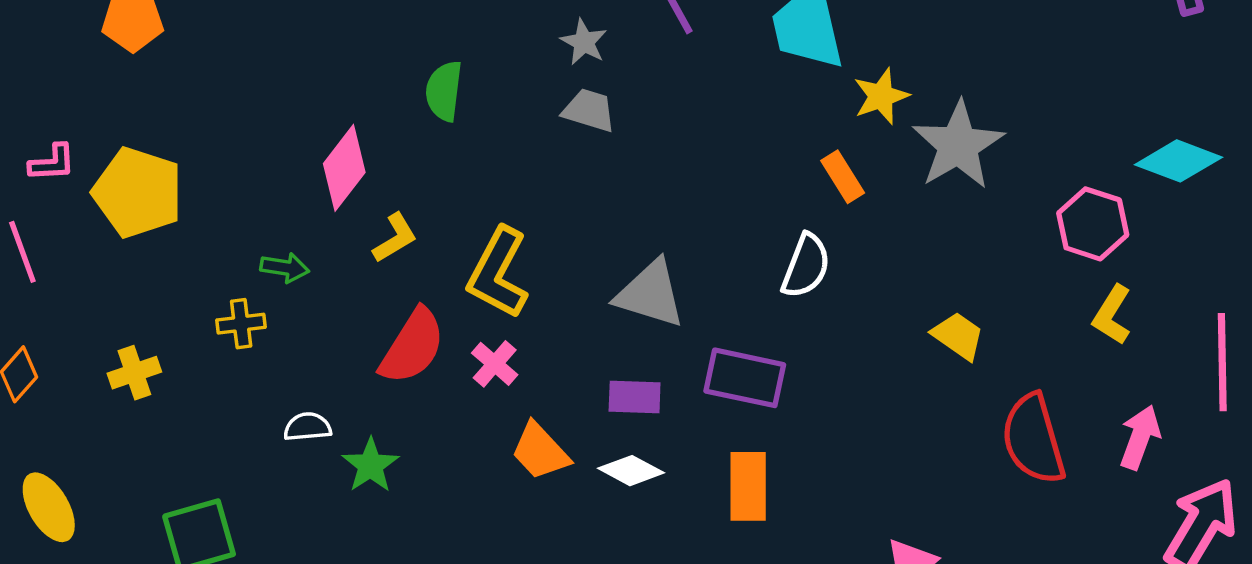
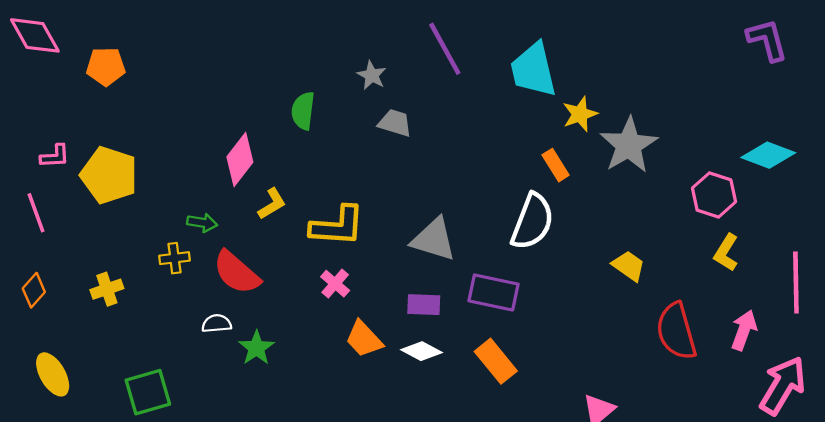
gray star: (584, 42) -> (372, 75), moved
white semicircle: (806, 266) -> (532, 222), size x1.4
yellow L-shape: (498, 273) -> (337, 226), turned -114
red semicircle: (412, 346) -> (237, 273), moved, turned 99
orange rectangle: (748, 486) -> (496, 361), turned -39

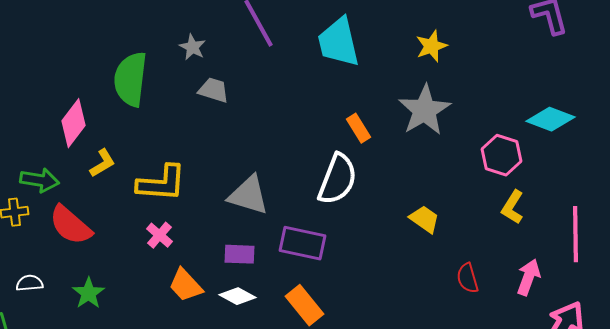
green semicircle: (303, 111) -> (130, 79), size x1.6
yellow star: (580, 114) -> (432, 46), moved
green arrow: (202, 223) -> (40, 180), size x1.4
white semicircle: (217, 323) -> (30, 283), moved
red semicircle: (676, 331) -> (468, 278), size x0.6

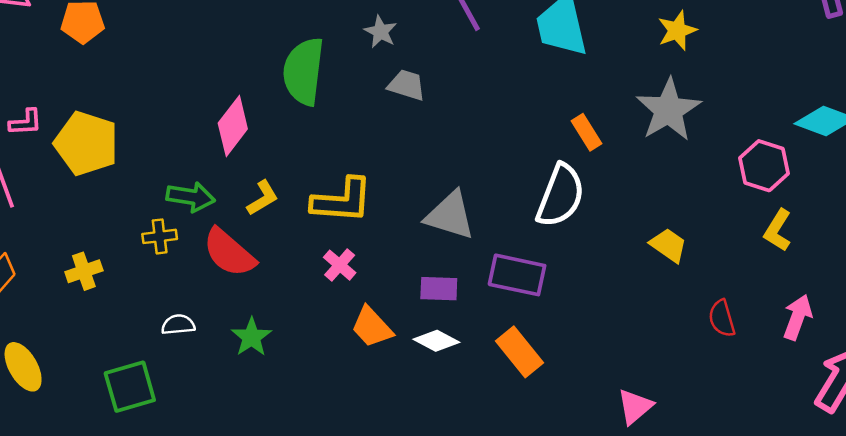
yellow L-shape: (102, 163) -> (263, 198), moved

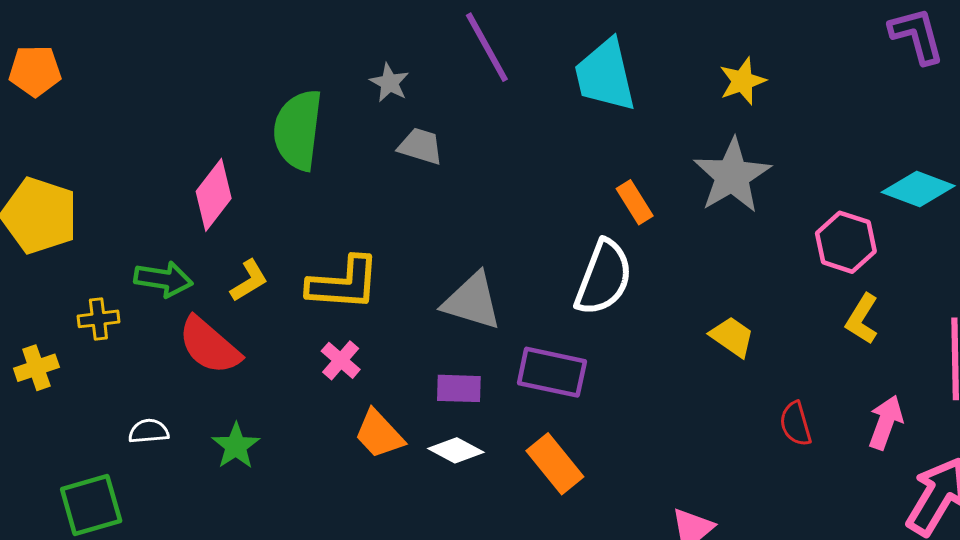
yellow cross: (160, 236) -> (98, 319), moved

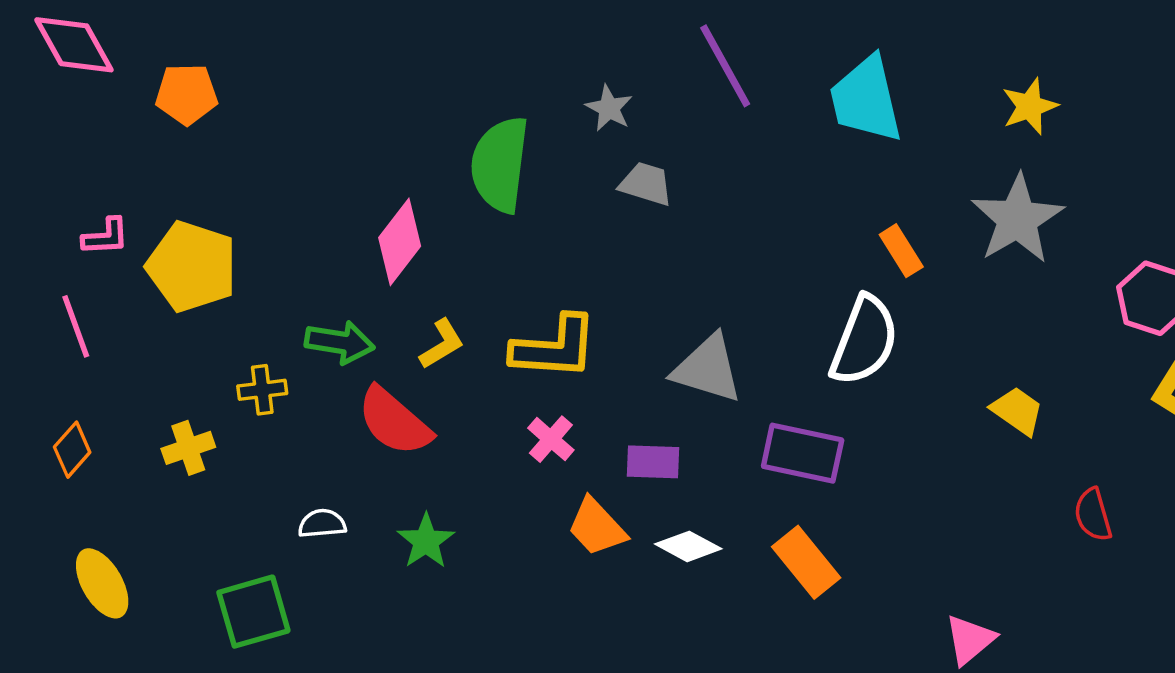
purple rectangle: (459, 388) -> (653, 462), moved

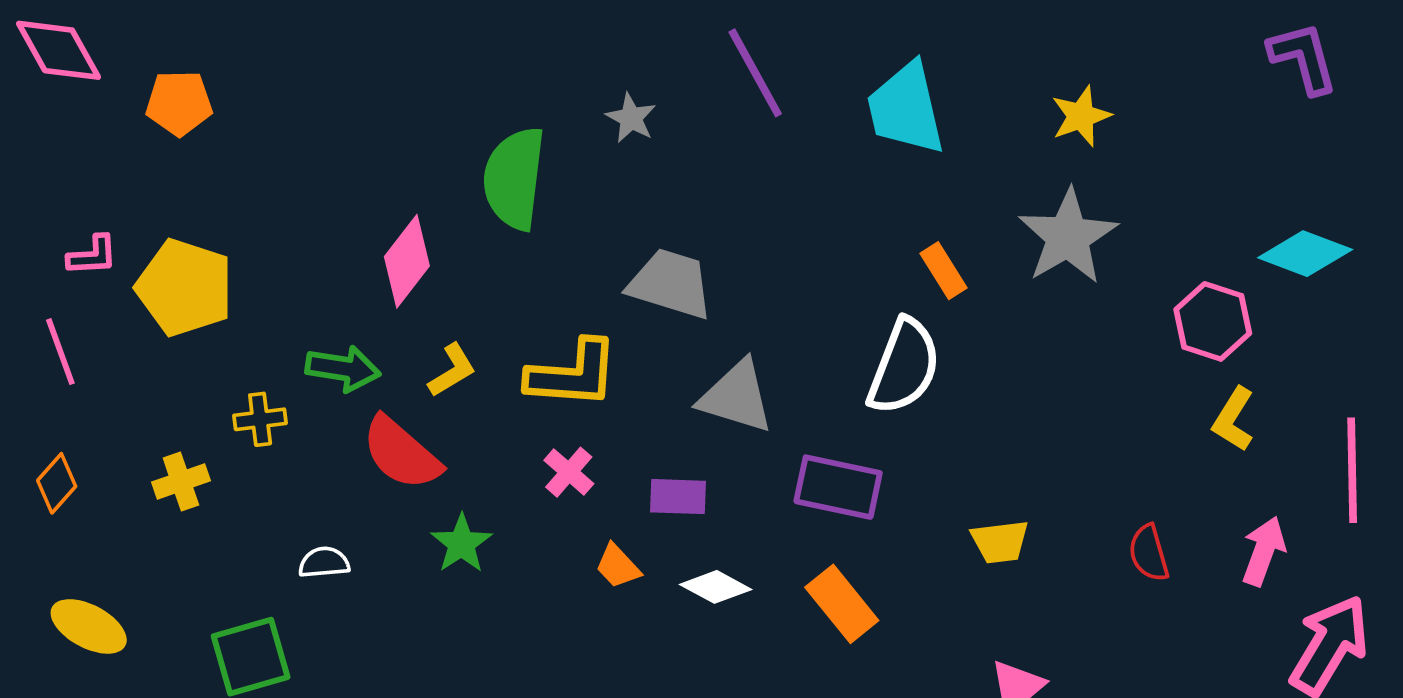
gray trapezoid: (646, 184) -> (670, 284), moved, size x1.5
yellow trapezoid: (1017, 411) -> (1000, 542), moved, turned 138
orange trapezoid: (597, 527) -> (618, 566), size x0.7
green star: (426, 541) -> (461, 544), moved
yellow ellipse: (102, 583) -> (89, 626), turned -32

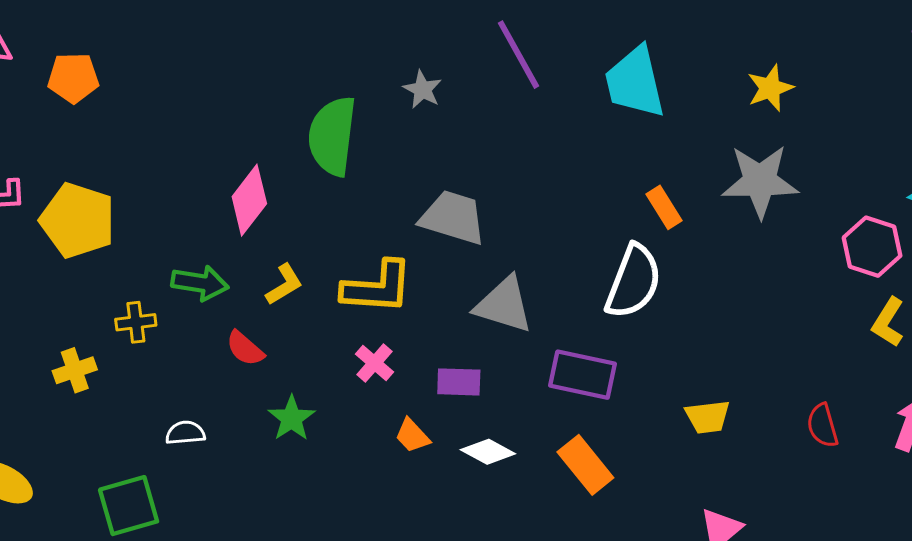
gray star: (1068, 237) -> (760, 181), turned 30
red semicircle: (401, 453) -> (245, 348), size x0.6

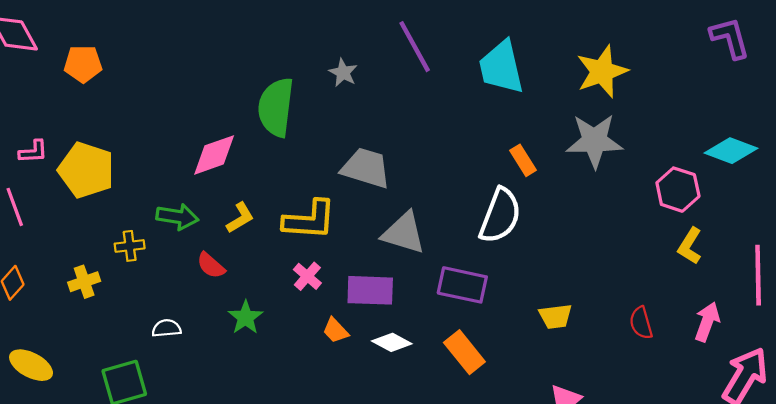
yellow star: (770, 88) -> (602, 71), size x1.5
pink diamond: (249, 200) -> (214, 155), turned 33
purple rectangle: (459, 382) -> (370, 290), size x1.4

